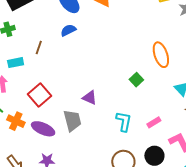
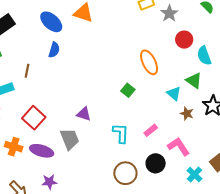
blue semicircle: (68, 30) -> (54, 50), turned 140

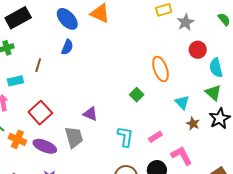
green triangle: (194, 81) -> (213, 93), moved

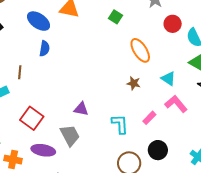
green square: (137, 95) -> (115, 17), moved
brown star: (193, 124) -> (134, 83), moved
orange cross: (17, 139) -> (13, 160), moved
pink L-shape: (182, 156) -> (176, 104), moved

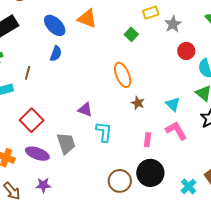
orange ellipse: (140, 50) -> (123, 75), moved
purple triangle: (81, 109) -> (85, 110), moved
pink rectangle: (149, 118) -> (147, 140), turned -48
cyan L-shape: (120, 124) -> (104, 132), moved
black circle: (158, 150) -> (150, 173), size x1.4

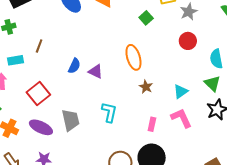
red circle: (186, 51) -> (188, 41), moved
blue semicircle: (56, 54) -> (74, 66), moved
cyan triangle: (173, 104) -> (181, 91), turned 35
purple triangle: (85, 110) -> (96, 71), moved

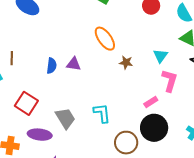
cyan L-shape: (109, 112) -> (102, 113), moved
pink L-shape: (181, 118) -> (170, 81), turned 60
pink rectangle: (152, 124) -> (151, 102), moved, turned 64

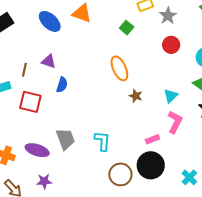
purple triangle: (74, 64) -> (49, 61), moved
red square: (26, 103) -> (30, 102), moved, turned -30

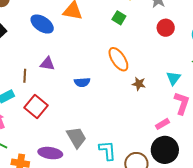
blue semicircle: (62, 85) -> (82, 82), moved, turned 77
red square: (30, 102) -> (36, 107), turned 35
cyan L-shape: (102, 141) -> (107, 150), moved

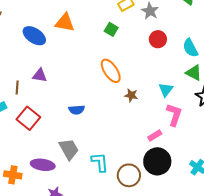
blue semicircle: (82, 82) -> (77, 110), moved

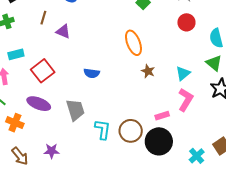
brown line: (17, 87) -> (43, 18), moved
purple ellipse: (43, 165) -> (39, 104), moved
brown circle: (129, 175) -> (131, 131), moved

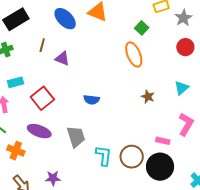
orange ellipse: (133, 43) -> (134, 55), moved
cyan triangle: (183, 73) -> (182, 88), moved
pink rectangle: (162, 116) -> (163, 141), turned 32

